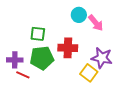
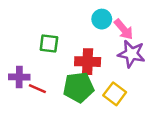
green pentagon: (42, 58) -> (79, 87), moved
purple star: (102, 58) -> (131, 54), moved
red line: (23, 75) -> (37, 89), moved

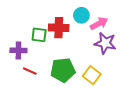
pink arrow: (124, 29) -> (99, 24), turned -78
red cross: (88, 62) -> (59, 28), moved
purple cross: (19, 77) -> (18, 50), moved

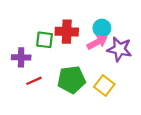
cyan circle: (81, 15) -> (102, 28), moved
pink arrow: (99, 24) -> (97, 42), moved
red line: (30, 71) -> (34, 81), turned -48

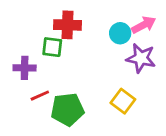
red cross: (67, 32) -> (68, 25), moved
pink arrow: (97, 42) -> (144, 25), moved
green pentagon: (71, 80) -> (68, 109), moved

